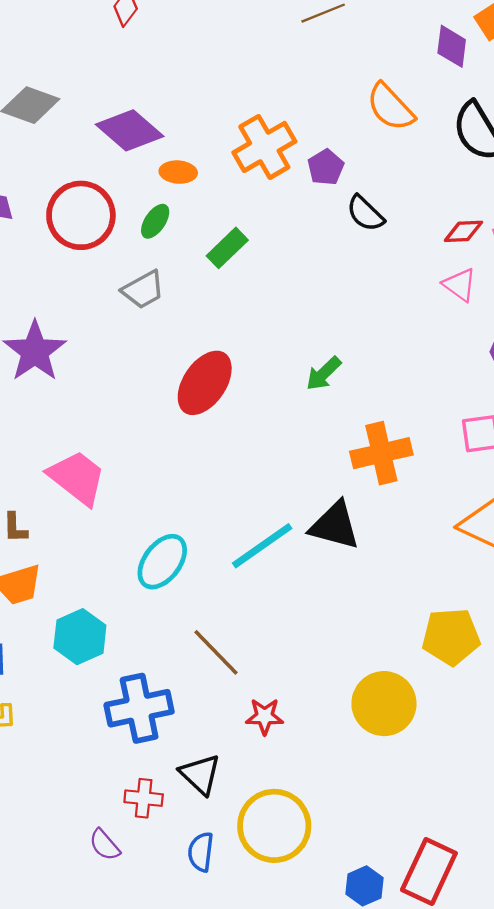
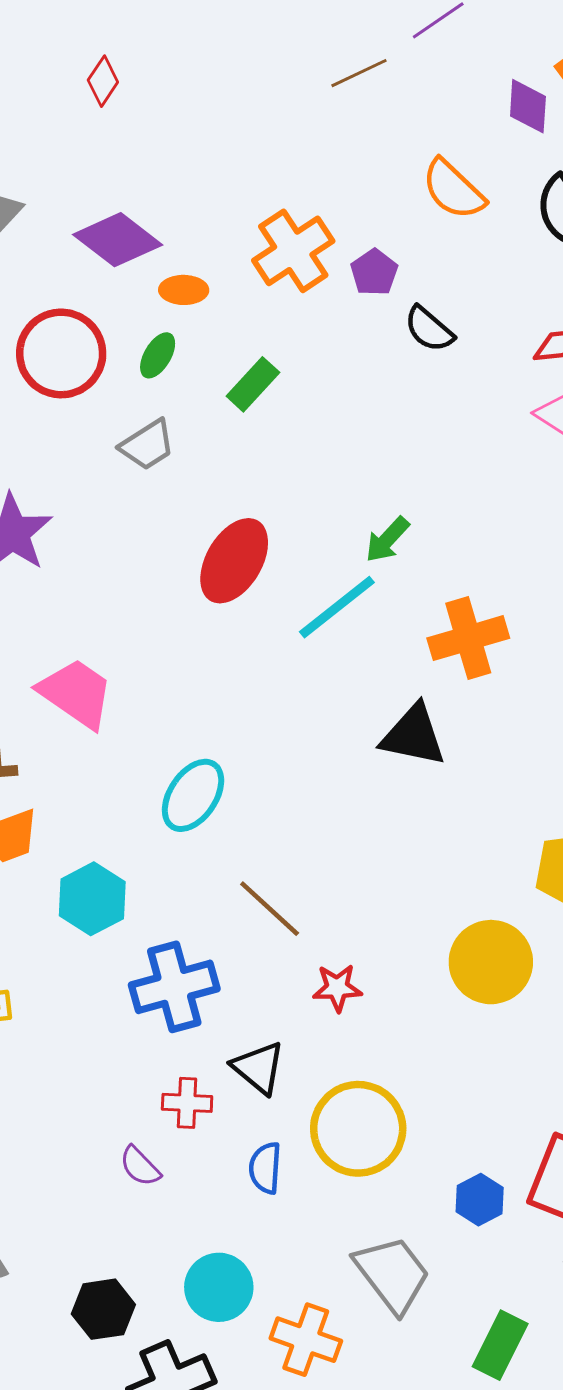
cyan line: (262, 546) -> (337, 607), moved

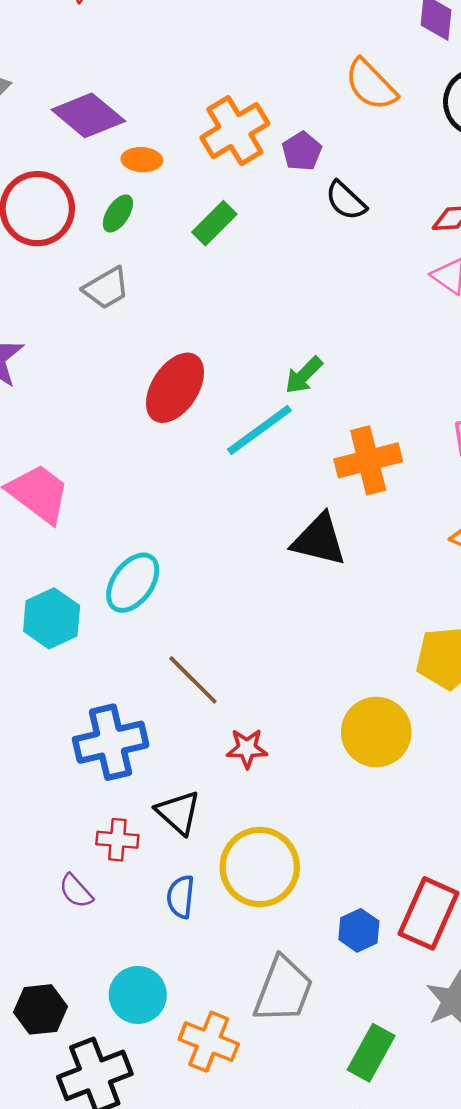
green rectangle: (253, 384) -> (214, 223), moved
cyan hexagon: (92, 899) -> (52, 618), moved
gray trapezoid: (392, 1274) -> (283, 990), turned 56

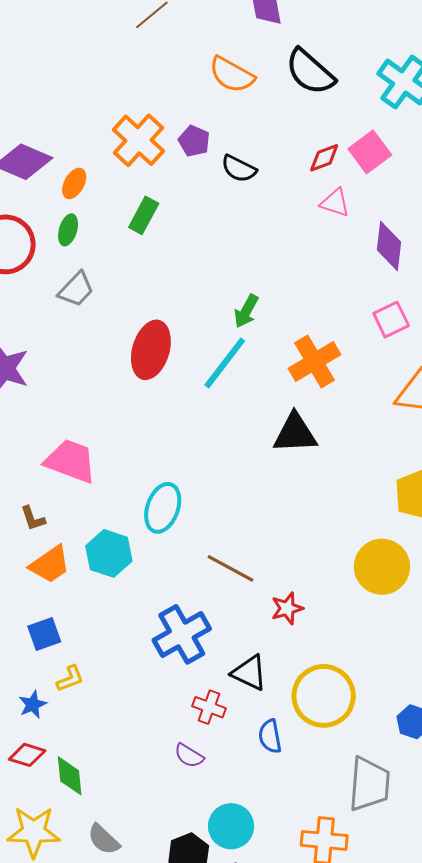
orange ellipse: (142, 160) -> (74, 183), turned -48
red cross: (117, 840) -> (209, 707), turned 32
cyan circle: (138, 995) -> (231, 826), moved

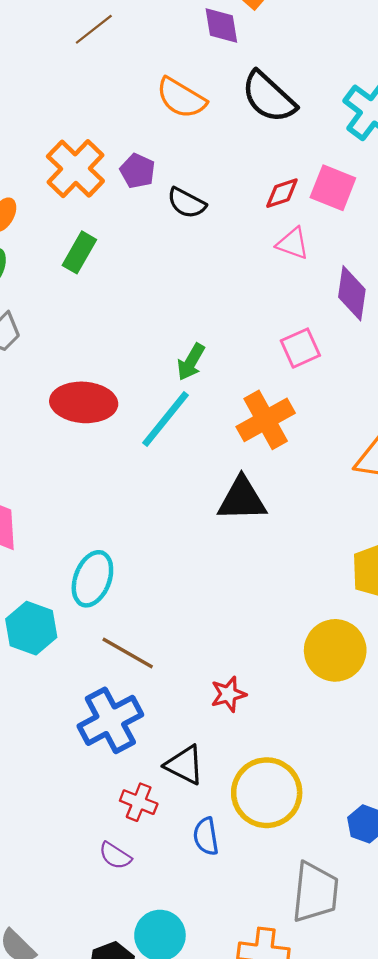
pink square: (370, 152) -> (333, 188), turned -33
pink square: (391, 320) -> (300, 348), moved
red ellipse: (151, 350) -> (84, 402), turned 76
brown line: (230, 568) -> (128, 653), moved

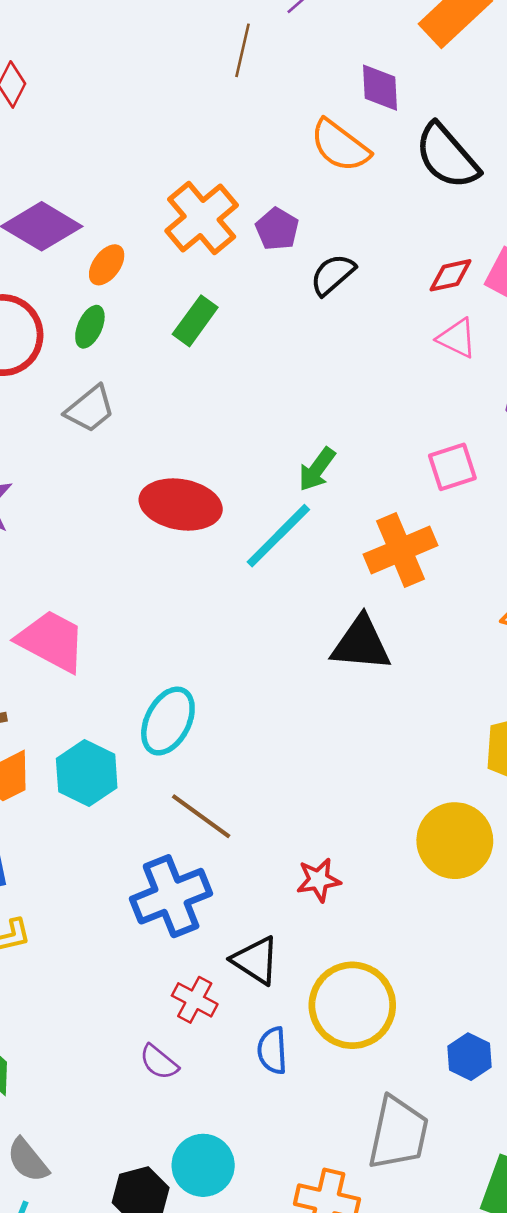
purple diamond: (221, 25) -> (380, 88), moved
brown line: (94, 29) -> (243, 50), turned -45
black semicircle: (187, 203) -> (333, 275), turned 105

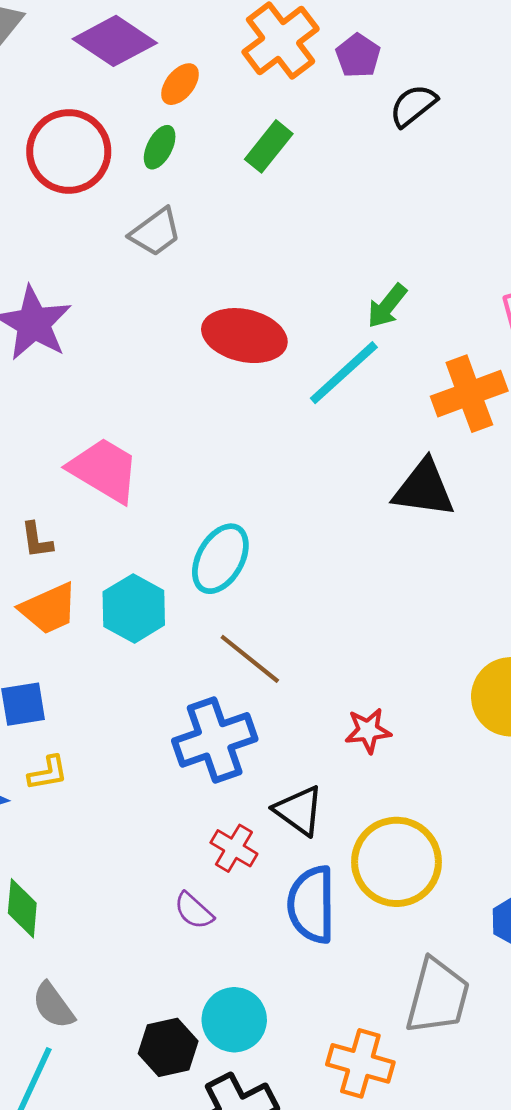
blue semicircle: (272, 1050) -> (312, 905), size x1.6

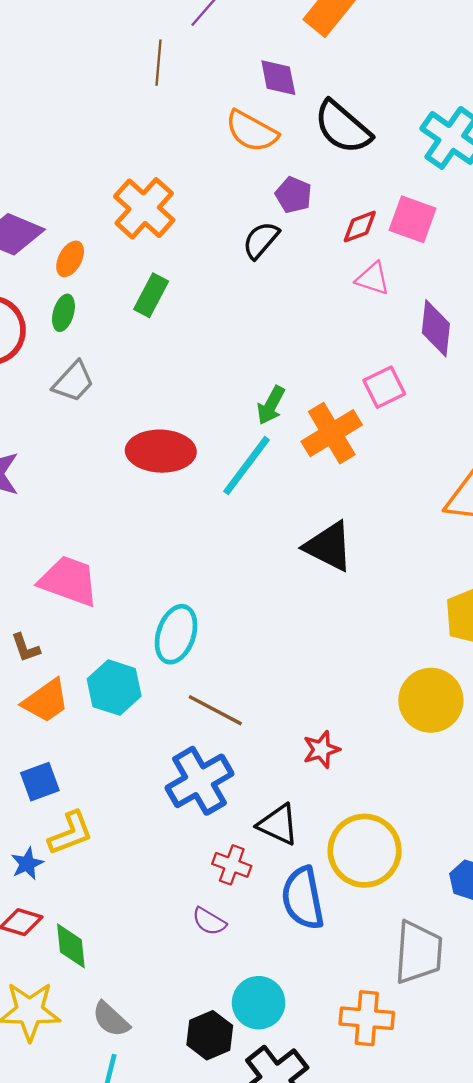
purple pentagon: (358, 56) -> (294, 195), moved
orange cross: (469, 394) -> (332, 433), moved
black triangle: (424, 489) -> (329, 546), turned 30
yellow L-shape: (48, 773) -> (70, 833), size x1.4

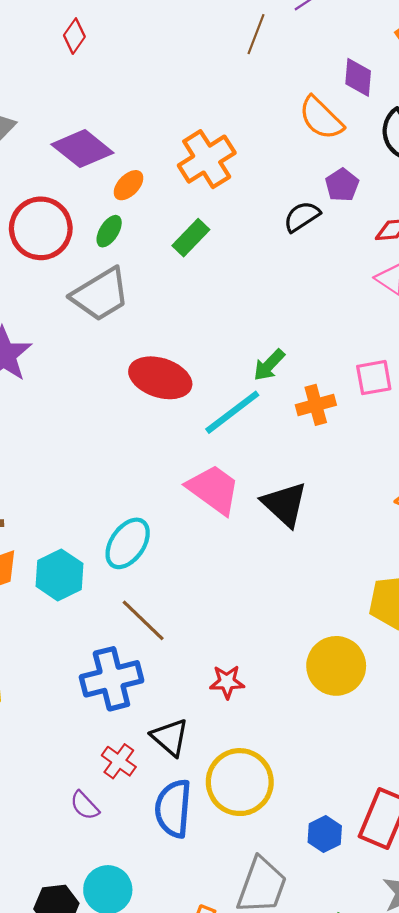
gray trapezoid: (73, 382) -> (100, 294), size x1.5
orange cross: (332, 433) -> (316, 405), size x0.7
pink trapezoid: (69, 581) -> (213, 489), moved

